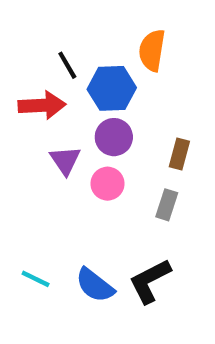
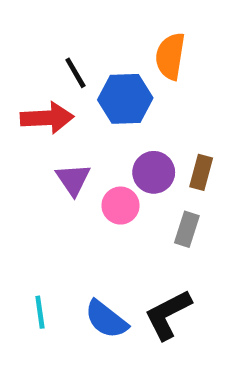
purple circle: (114, 137) -> (154, 172), moved
cyan line: (36, 279) -> (40, 312), turned 56

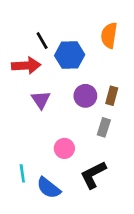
orange semicircle: (170, 56) -> (109, 35), moved
pink circle: (120, 206) -> (64, 148), moved
blue semicircle: (106, 319) -> (49, 188), moved

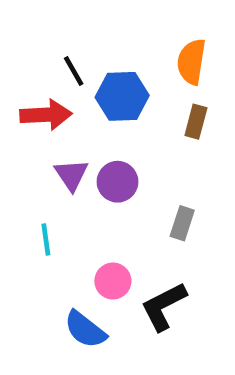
purple circle: (85, 96) -> (118, 182), moved
brown rectangle: (112, 96) -> (196, 122), moved
pink circle: (64, 148) -> (113, 281), moved
cyan line: (22, 173) -> (46, 239), moved

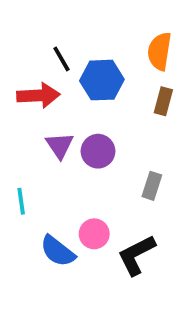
cyan line: (46, 239) -> (21, 201), moved
blue semicircle: (85, 329) -> (58, 251), moved

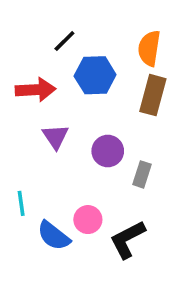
black line: (61, 59) -> (64, 41), moved, turned 75
brown rectangle: (163, 101) -> (153, 95), size x1.5
purple circle: (98, 151) -> (108, 151), moved
cyan line: (21, 201) -> (21, 203), moved

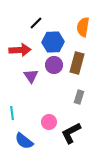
brown rectangle: (153, 95) -> (77, 63), moved
purple circle: (108, 151) -> (54, 65), moved
blue semicircle: (54, 236) -> (24, 141), moved

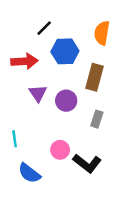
purple circle: (54, 65) -> (66, 101), moved
black L-shape: (71, 133) -> (87, 163), turned -115

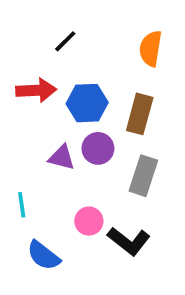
blue hexagon: (65, 51) -> (87, 103), moved
purple triangle: (38, 93) -> (62, 157), moved, turned -42
gray rectangle: (97, 119) -> (143, 176), size x1.5

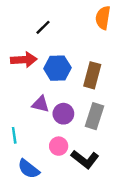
orange semicircle: (151, 49) -> (103, 18), moved
purple circle: (98, 148) -> (63, 114), moved

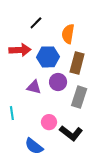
orange semicircle: (103, 18) -> (68, 34), moved
purple circle: (63, 114) -> (58, 82), moved
blue semicircle: (29, 169) -> (34, 146), moved

